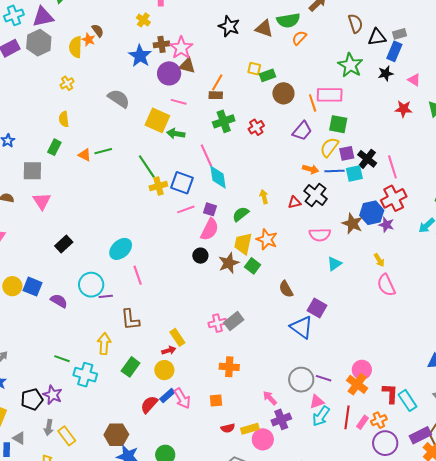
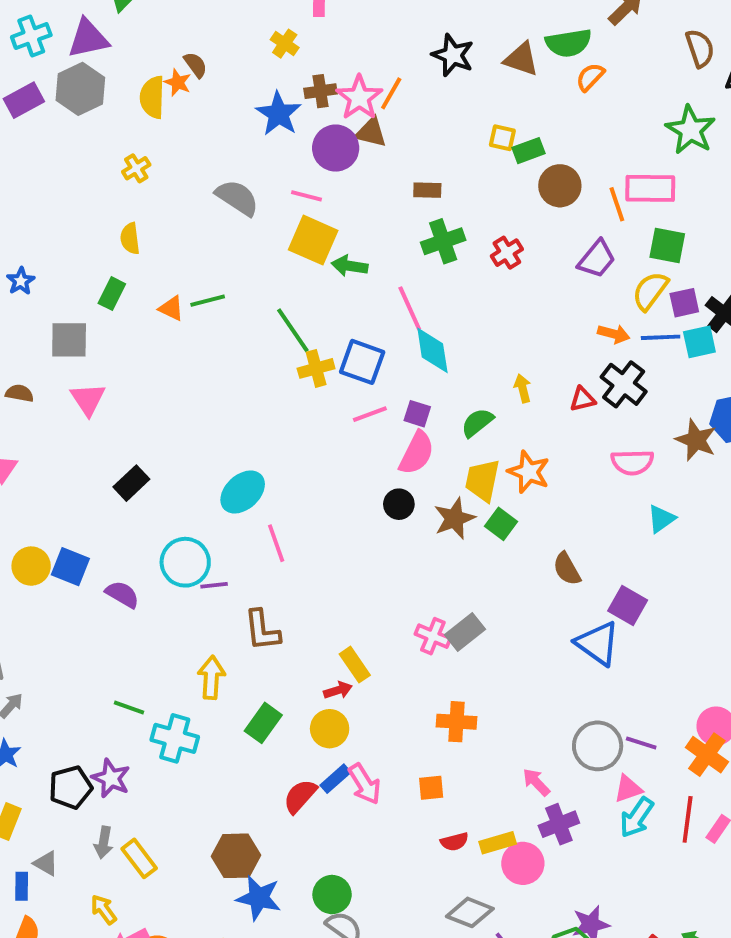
orange line: (217, 82) -> (391, 93), moved
pink line: (179, 102) -> (306, 196), moved
pink cross: (217, 323) -> (433, 636), turned 36

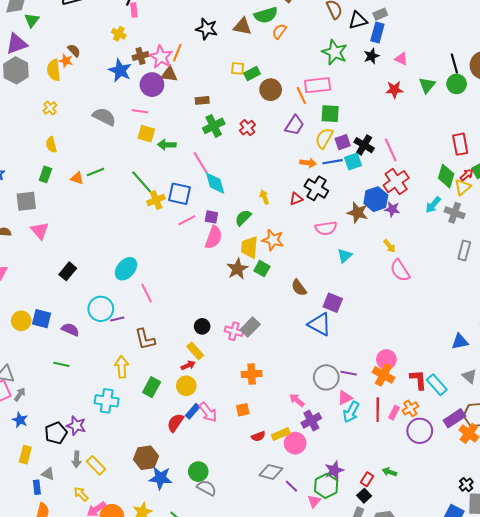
yellow square: (313, 240) -> (146, 134), size x0.7
black circle: (399, 504) -> (202, 326), moved
green line: (129, 707) -> (61, 364), moved

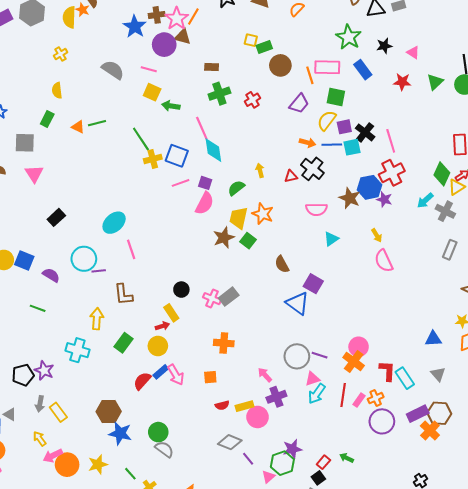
blue rectangle: (377, 32) -> (363, 70), moved, turned -60

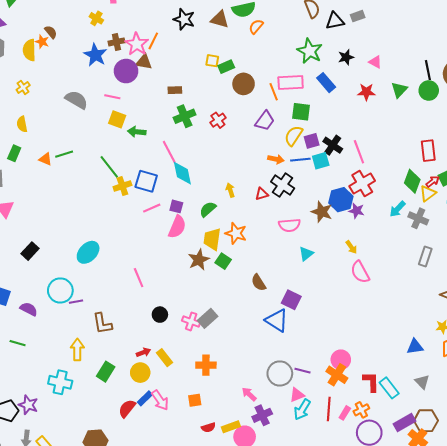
pink line: (131, 249) -> (139, 278), moved
yellow rectangle: (171, 313) -> (165, 358), moved

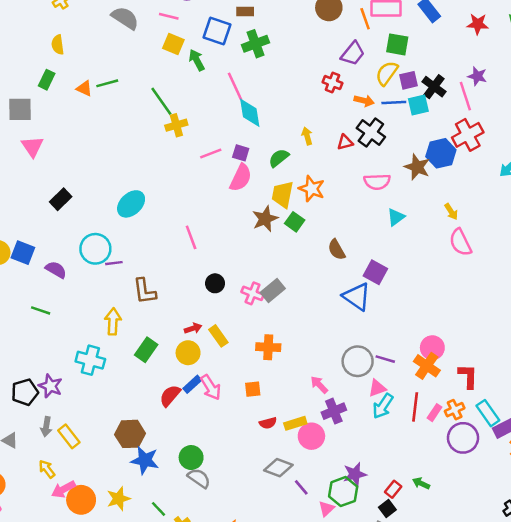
red cross: (218, 120) -> (332, 83), moved, turned -35
green arrow: (137, 132) -> (197, 60), turned 54
blue square: (146, 181) -> (217, 31), moved
purple star: (357, 211) -> (477, 76), moved
cyan rectangle: (389, 388) -> (488, 413), moved

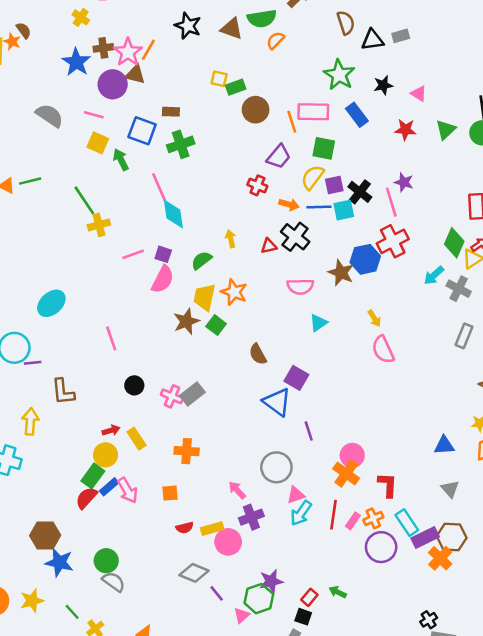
green rectangle: (146, 350) -> (93, 476), moved
purple line: (385, 359) -> (309, 431), moved, turned 54
black square: (387, 509) -> (303, 617), turned -35

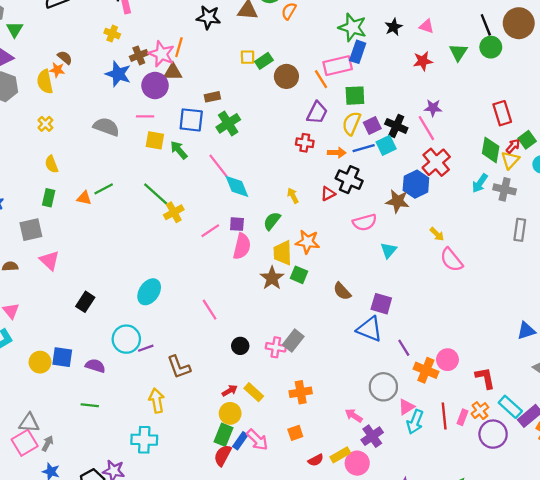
blue rectangle: (357, 115) -> (358, 52), moved, turned 70
orange cross: (346, 474) -> (426, 370), moved

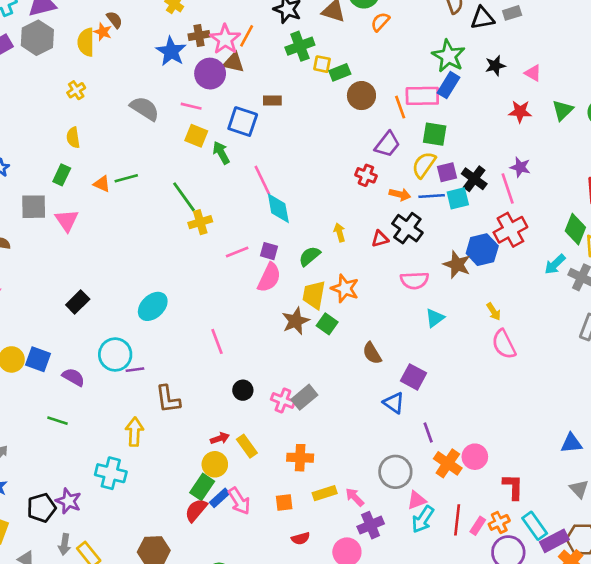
green cross: (228, 123) -> (300, 46), moved
pink triangle: (49, 260) -> (67, 220), moved
blue triangle: (370, 329) -> (394, 403), size x0.7
yellow rectangle: (340, 455) -> (325, 493), moved

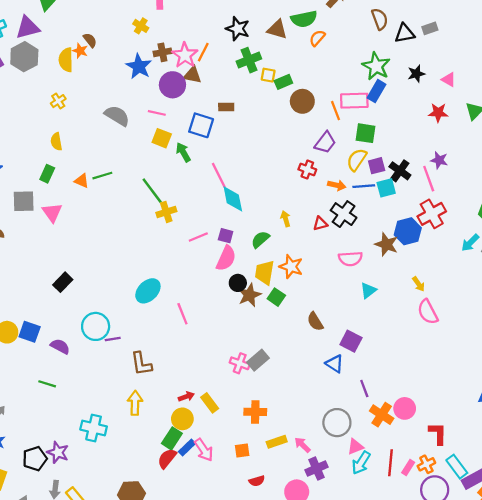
cyan ellipse: (153, 306) -> (148, 291), moved
black circle: (243, 390) -> (238, 283), moved
yellow arrow: (134, 432) -> (135, 403), moved

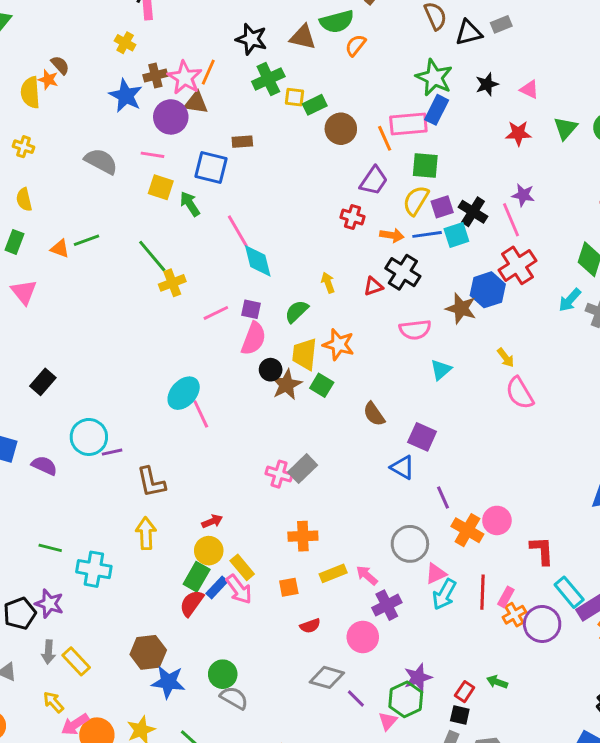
yellow cross: (58, 101) -> (23, 147), turned -35
cyan ellipse: (148, 291) -> (184, 393), moved
green line: (47, 384) -> (50, 548), moved
yellow rectangle: (210, 403) -> (242, 567), moved
orange cross: (426, 464) -> (514, 615), moved

